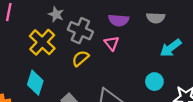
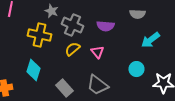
purple semicircle: (119, 20) -> (105, 26), moved
yellow cross: (42, 42) -> (39, 35), turned -30
pink triangle: (112, 43) -> (97, 52), moved

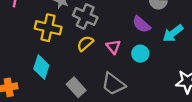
purple semicircle: (105, 26) -> (141, 24), moved, turned 36
cyan circle: (136, 69) -> (140, 54), moved

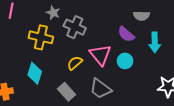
cyan arrow: (173, 33) -> (155, 42), turned -54
yellow semicircle: (85, 43) -> (75, 63), moved
pink triangle: (113, 47) -> (100, 55), size x1.6

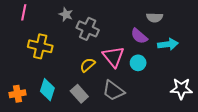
yellow cross: (41, 37) -> (40, 46), moved
cyan arrow: (155, 42) -> (168, 44), turned -96
cyan diamond: (35, 73) -> (47, 90), moved

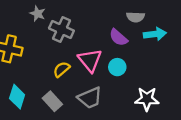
cyan arrow: (168, 44) -> (155, 34), moved
white star: (181, 89) -> (147, 99), moved
gray trapezoid: (113, 91) -> (90, 98), turned -60

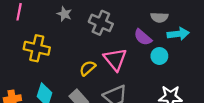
gray cross: (61, 30) -> (101, 23), moved
cyan circle: (117, 67) -> (159, 56), moved

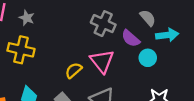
gray star: (64, 14) -> (27, 18), moved
gray semicircle: (159, 17) -> (148, 18), turned -133
gray cross: (101, 23) -> (103, 24), moved

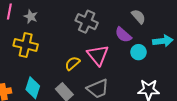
gray cross: (103, 24) -> (87, 22), moved
cyan arrow: (167, 35) -> (163, 41), moved

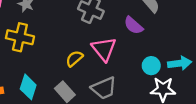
cyan arrow: (163, 41) -> (180, 63), moved
cyan circle: (138, 52) -> (151, 66), moved

